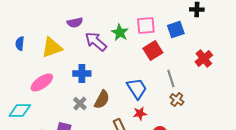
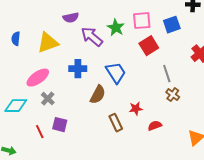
blue trapezoid: (137, 88) -> (116, 73), moved
gray cross: (80, 104) -> (48, 99), moved

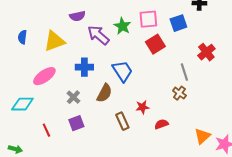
gray line: (167, 74) -> (184, 72), moved
gray cross: (48, 99) -> (73, 97), moved
purple square: (60, 125) -> (76, 123), moved, turned -35

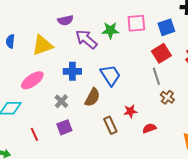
green star: (122, 26) -> (110, 30), turned -30
red square: (155, 44) -> (161, 53), moved
gray line: (184, 72) -> (156, 76), moved

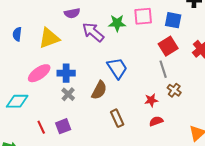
blue square: (166, 27) -> (173, 20), turned 30
blue cross: (72, 71) -> (66, 73), moved
red star: (130, 111) -> (151, 100), moved
purple square: (64, 127) -> (63, 126), moved

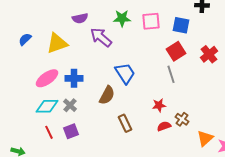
green star: (117, 23) -> (122, 18), moved
blue semicircle: (17, 34) -> (25, 39), turned 40
brown cross: (174, 90) -> (182, 119), moved
gray cross: (68, 94) -> (70, 105), moved
cyan diamond: (17, 101) -> (47, 106), moved

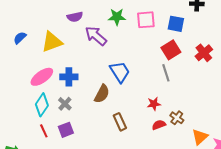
cyan diamond: (47, 106) -> (42, 105), turned -55

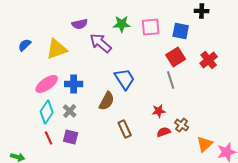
purple square: (66, 130) -> (71, 137), turned 35

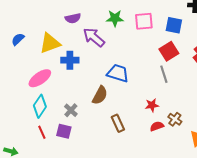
blue trapezoid: (125, 79) -> (118, 73), turned -40
blue cross: (74, 84) -> (70, 60), moved
gray cross: (70, 111) -> (71, 110), moved

